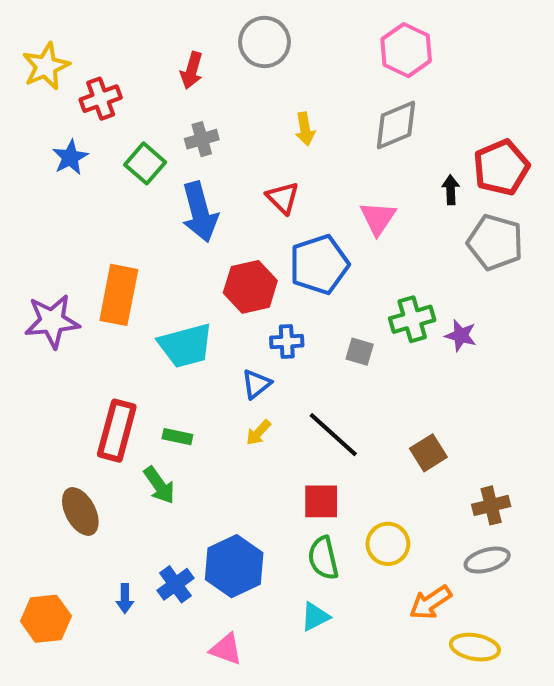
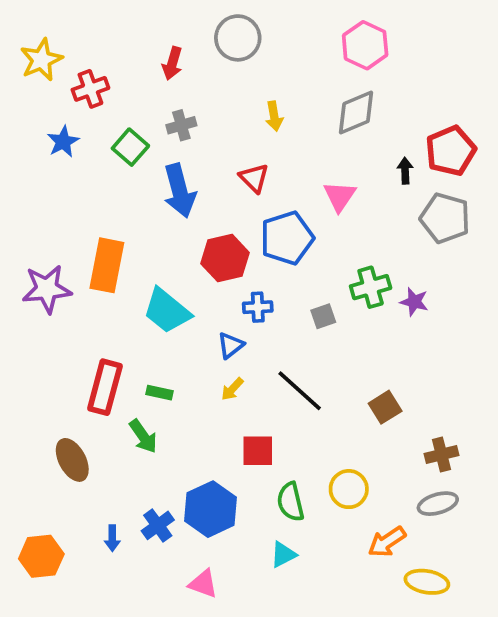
cyan trapezoid: (186, 346) -> (167, 311), turned 54
gray square: (360, 352) -> (323, 316), turned -35
red square: (321, 501) -> (258, 451), moved

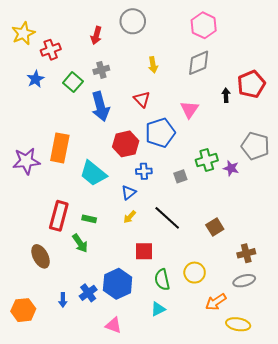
gray pentagon: (445, 218) -> (255, 146), moved

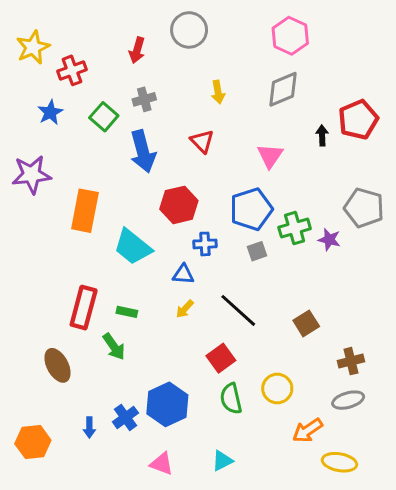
blue pentagon: (160, 133) -> (251, 209), moved
purple star: (26, 161) -> (31, 175), moved
blue triangle: (129, 193) -> (183, 274), turned 42
red square: (144, 251) -> (221, 358), moved, turned -36
cyan triangle: (158, 309) -> (222, 461), moved

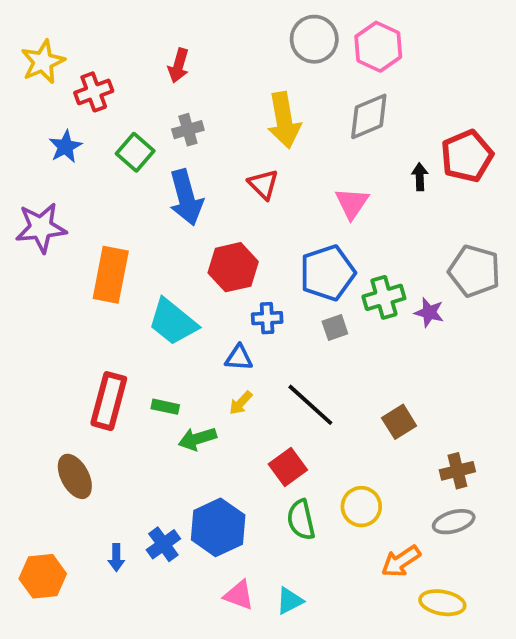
gray circle: (189, 30) -> (314, 39), moved
yellow arrow: (218, 92) -> (284, 120), size x1.8
green arrow: (114, 347) -> (197, 439), moved, turned 108
pink triangle: (162, 464) -> (239, 595), moved

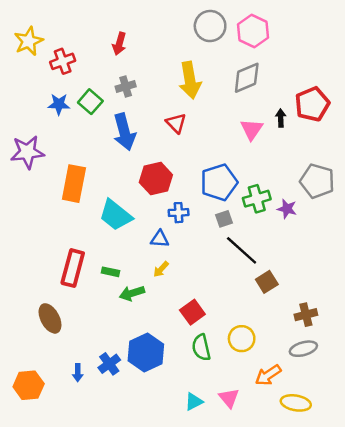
blue star: (65, 147) -> (59, 104), moved, turned 30
pink triangle: (352, 203) -> (252, 129), moved
black line: (310, 405) -> (242, 250), moved
pink triangle: (239, 595) -> (229, 398), moved, turned 30

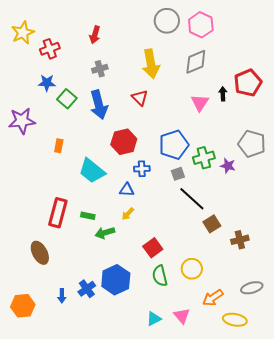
green square: (90, 102) -> (67, 99), moved
orange rectangle: (74, 184) -> (59, 146), size x0.5
brown cross: (306, 315) -> (240, 240), moved
gray ellipse: (303, 349) -> (252, 288), moved

